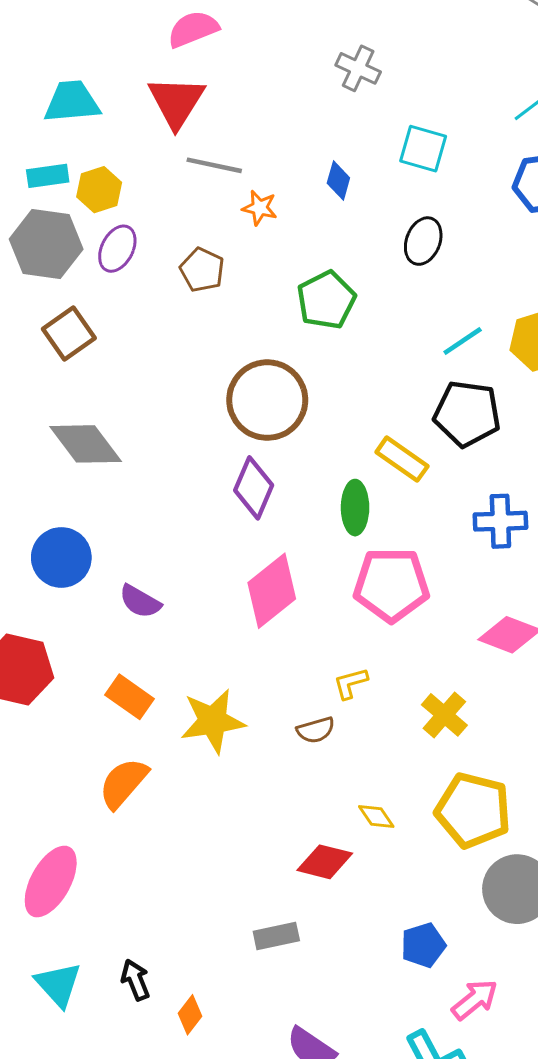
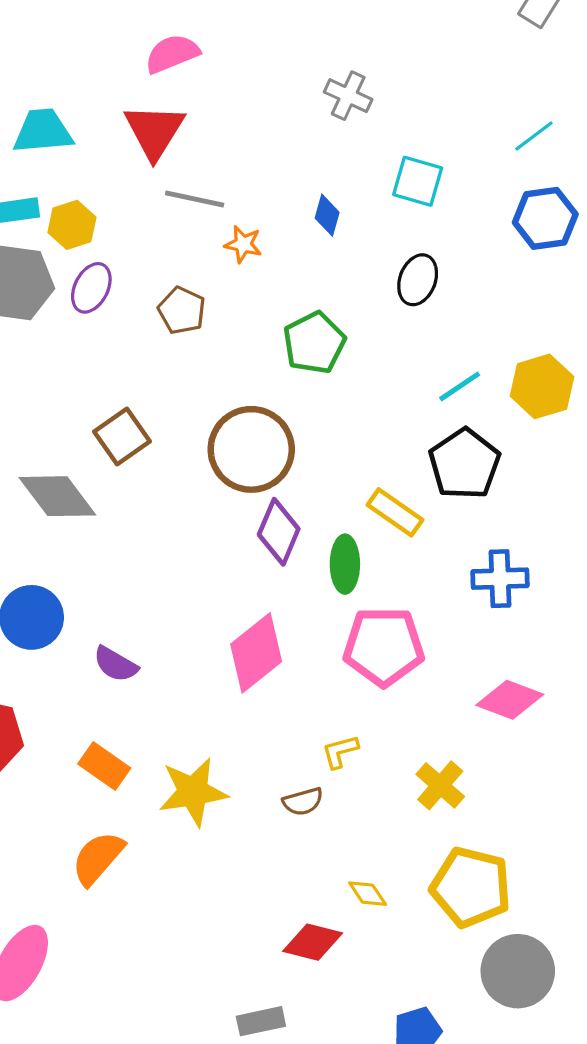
brown square: (69, 333) -> (122, 436), moved
black pentagon: (467, 414) -> (464, 464), turned 30
purple diamond: (254, 488) -> (279, 532), moved

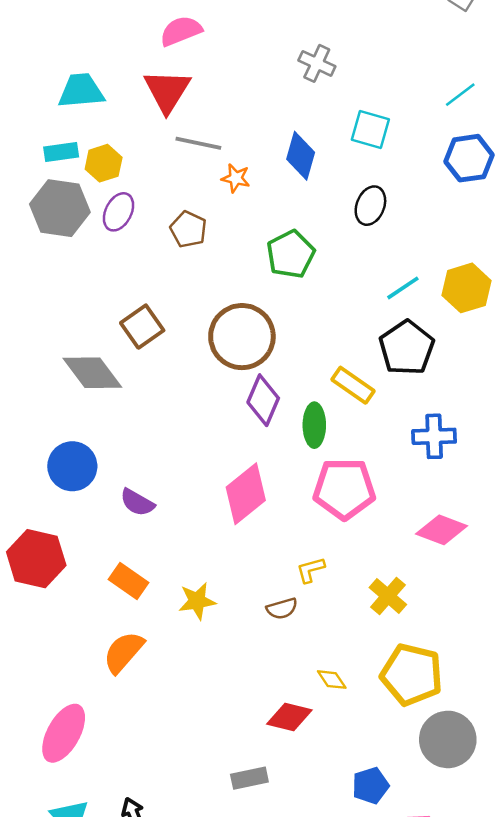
blue diamond: (327, 215) -> (301, 156), size x1.5
yellow star: (193, 792) -> (197, 601), size x0.7

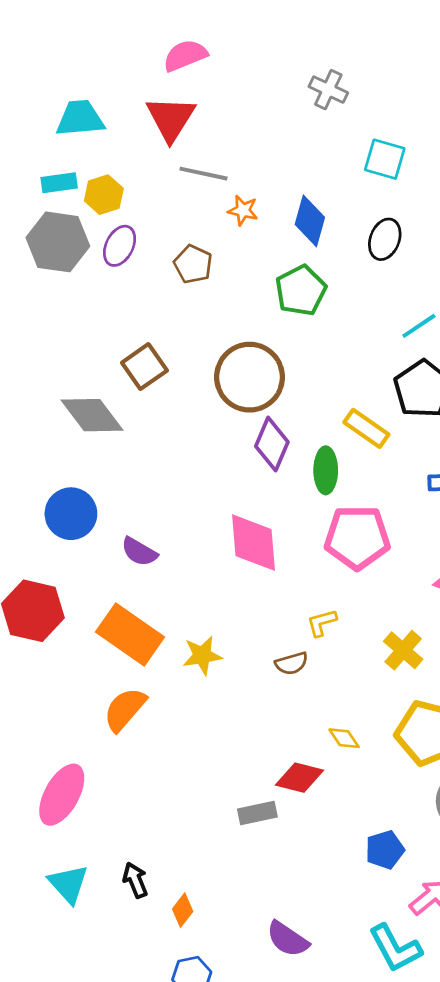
blue diamond: (301, 156) -> (310, 221), moved
pink diamond: (246, 494) -> (253, 543), turned -56
orange rectangle: (128, 581) -> (130, 634), size x1.6
gray rectangle: (249, 778) -> (257, 813), moved

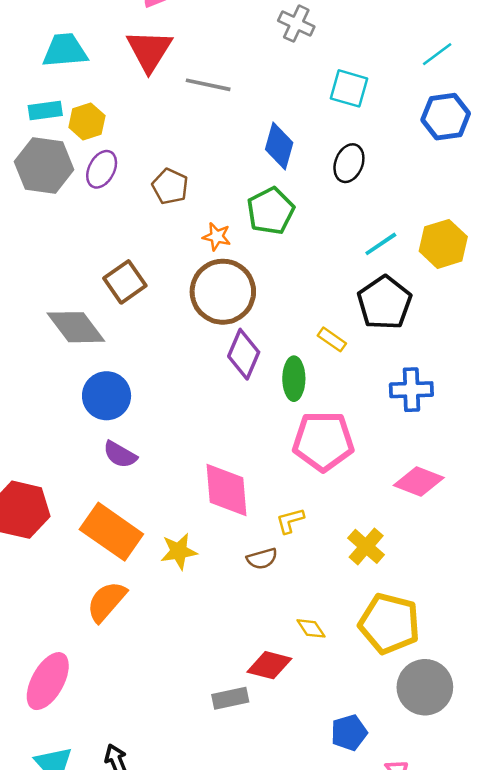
gray line: (204, 174) -> (208, 85), moved
orange star: (243, 210) -> (217, 237), moved
yellow rectangle: (366, 428) -> (332, 339), size x0.7
blue circle: (71, 514) -> (107, 396), moved
pink diamond: (253, 543) -> (227, 490), moved

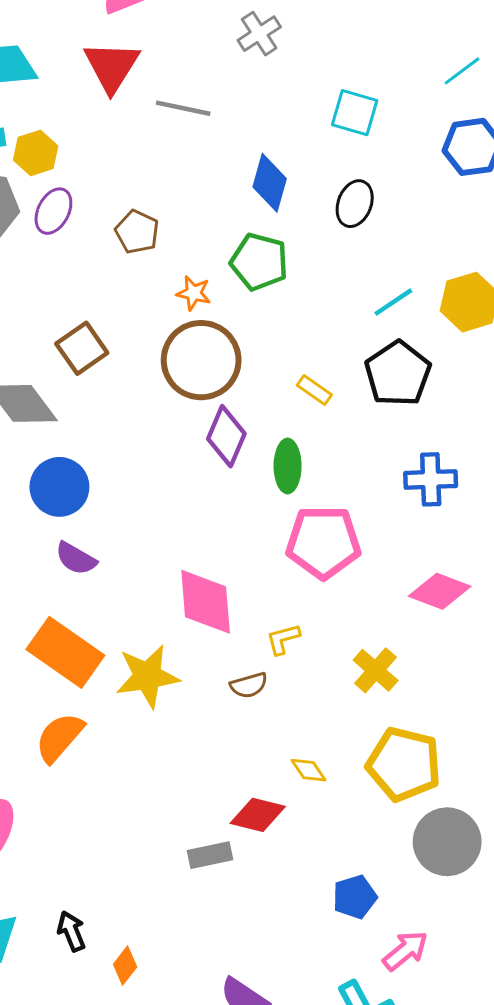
gray cross: (296, 24) -> (259, 34), moved, turned 32
green pentagon: (271, 211) -> (259, 262), turned -30
yellow rectangle: (332, 339) -> (314, 390), moved
yellow star: (179, 551) -> (147, 676), size x1.4

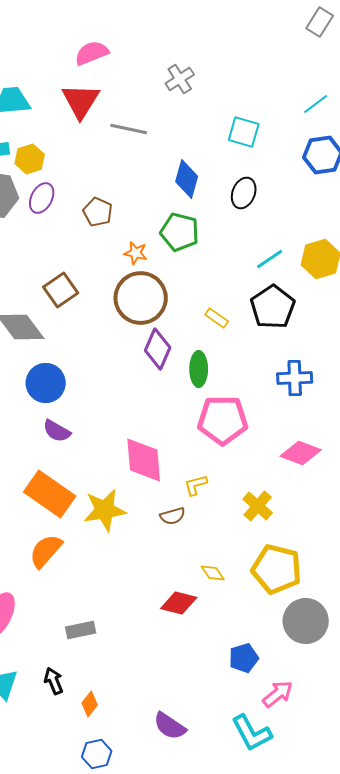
gray rectangle: (210, 855) -> (81, 630), moved

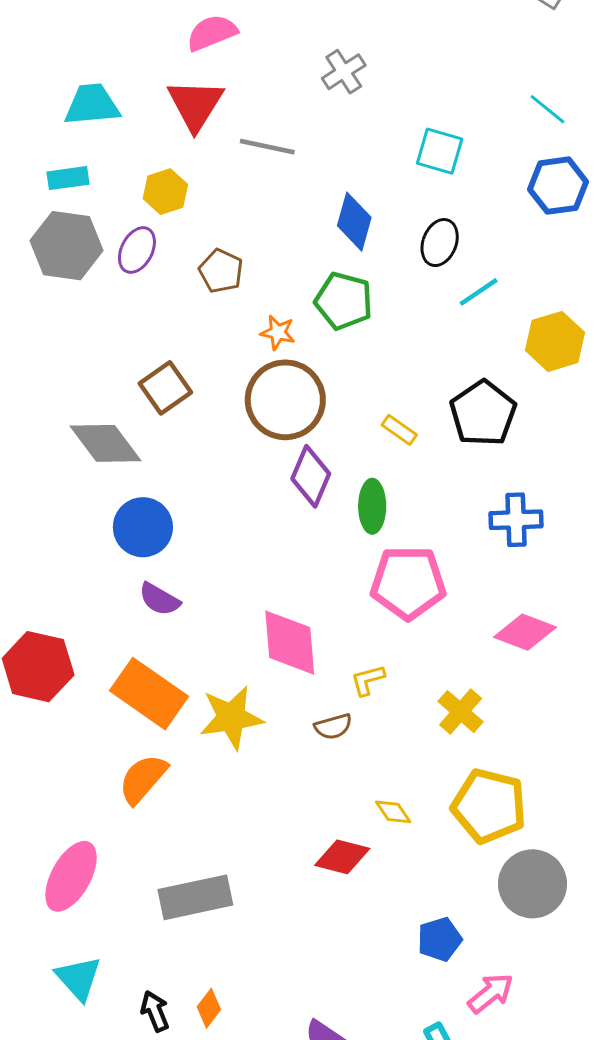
cyan line: (316, 104) -> (548, 109), turned 76
yellow hexagon: (30, 159) -> (165, 192), moved
cyan line: (270, 259) -> (479, 292), moved
gray rectangle: (81, 630) -> (195, 897), size x1.6
black arrow: (54, 681) -> (155, 1011), moved

